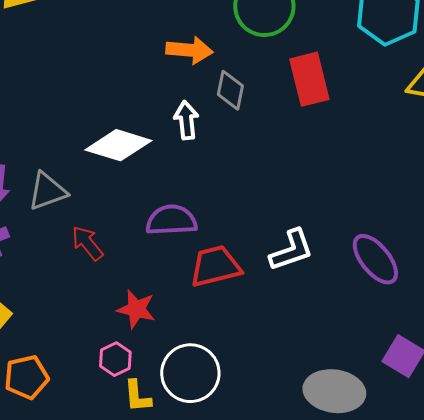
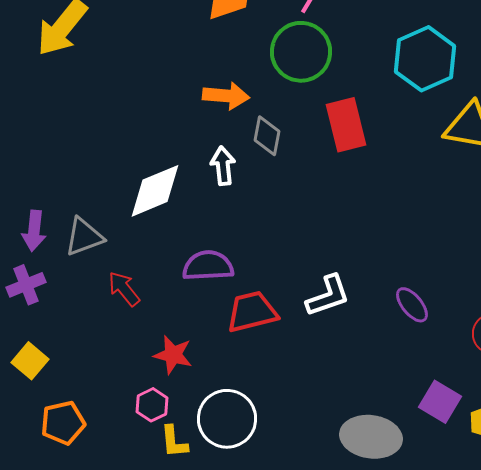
white diamond: (118, 145) -> (155, 191), turned -40
purple ellipse: (375, 259) -> (412, 305), size x0.7

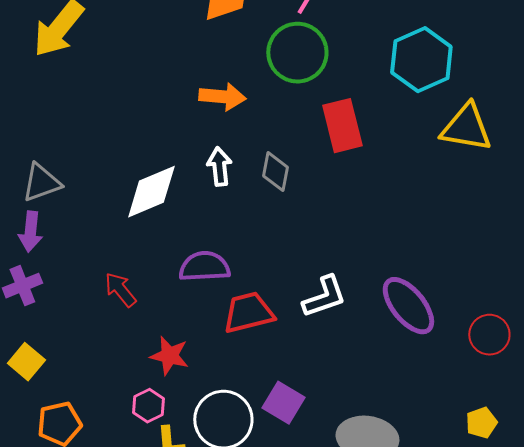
gray diamond: (267, 136) -> (275, 172), moved
gray triangle: (84, 237) -> (41, 183), moved
purple ellipse: (412, 305) -> (408, 306), size x1.6
purple square: (440, 402) -> (283, 403), moved

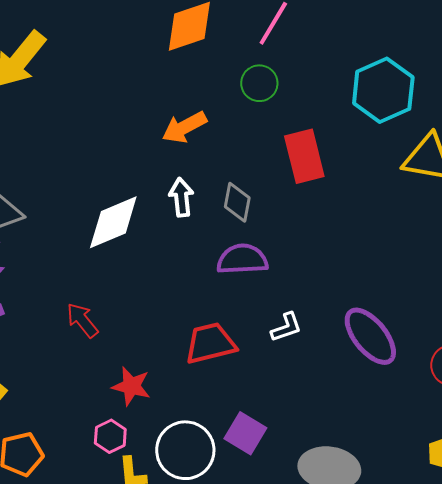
green circle: (297, 53) -> (259, 83), size x0.6
orange arrow: (222, 97) -> (184, 127), turned 147
purple semicircle: (204, 267) -> (242, 259), moved
white L-shape: (324, 297) -> (286, 327), size x0.7

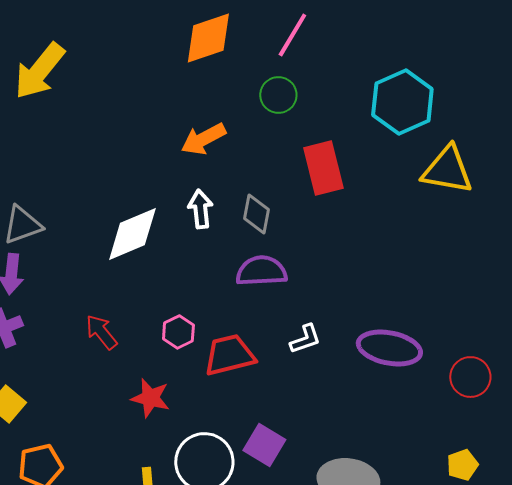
purple ellipse: (370, 336) -> (389, 348), turned -40
pink hexagon: (110, 436) -> (178, 332), moved

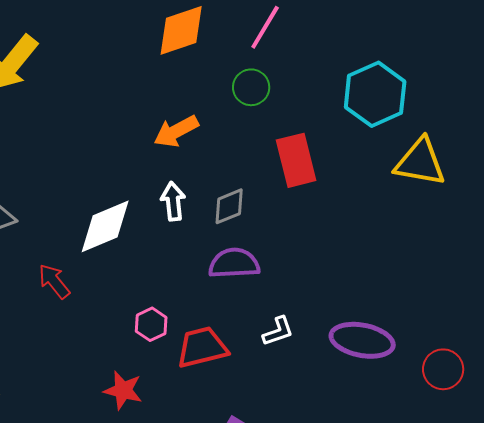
gray diamond: (256, 214) -> (229, 206), turned 57
red arrow: (101, 332) -> (54, 281), moved

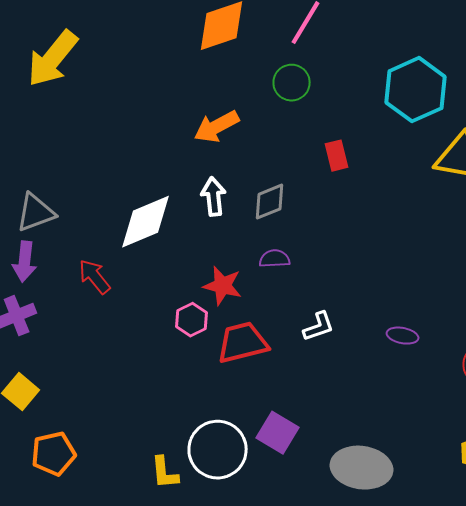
red rectangle: (296, 160) -> (337, 156), size x0.6
purple semicircle: (234, 263) -> (275, 259), size x0.6
purple ellipse: (362, 340) -> (403, 336), size x0.5
red star: (123, 390) -> (223, 286), moved

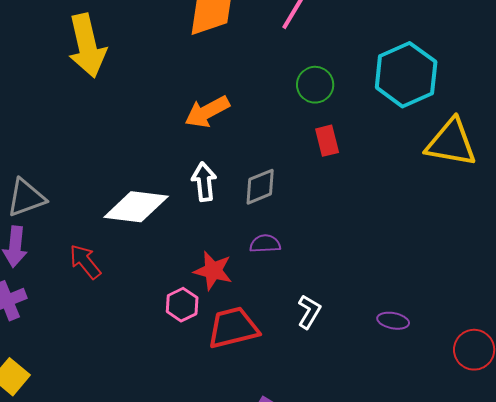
yellow arrow: (53, 59) -> (87, 46), moved, turned -52
green circle: (292, 83) -> (315, 85), moved
white diamond: (146, 222) -> (136, 207), turned 30
white L-shape: (319, 327) -> (309, 312), turned -40

